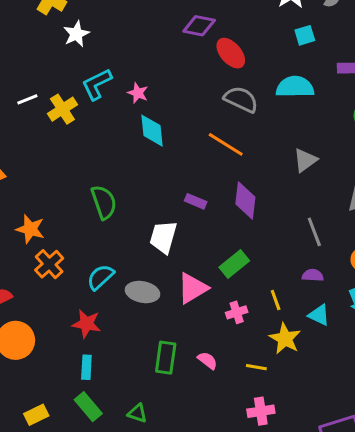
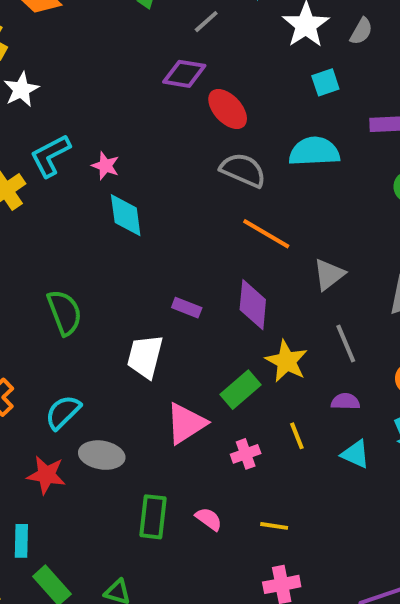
orange line: (226, 144) -> (266, 234), moved
gray triangle: (305, 160) -> (329, 274), moved
gray ellipse: (142, 292) -> (102, 455), moved
yellow star: (285, 339) -> (287, 361), moved
cyan rectangle: (86, 367) -> (21, 541), moved

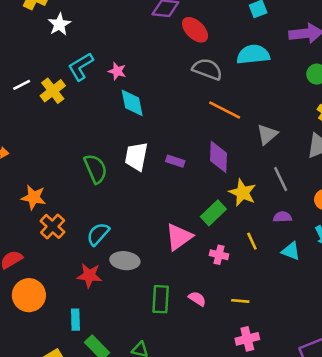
white trapezoid: (145, 356) -> (136, 156), moved
pink cross: (246, 454) -> (219, 255), turned 36

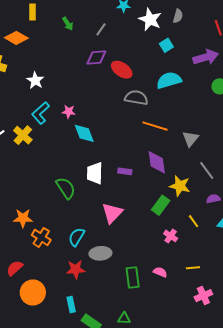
white star: (59, 24) -> (35, 80), moved
pink triangle: (179, 237) -> (112, 213), moved
pink cross: (219, 255) -> (171, 236), turned 32

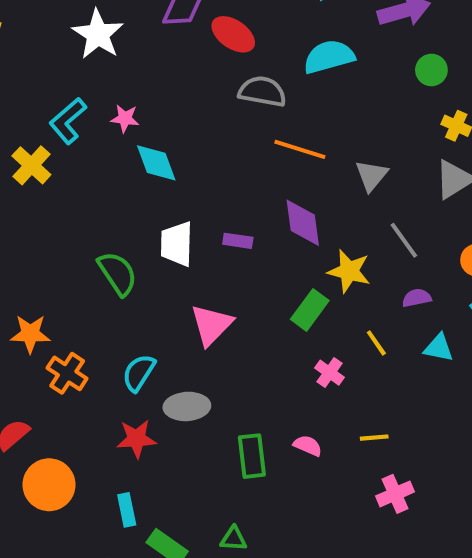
white star: (35, 80) -> (98, 34), moved, size x1.4

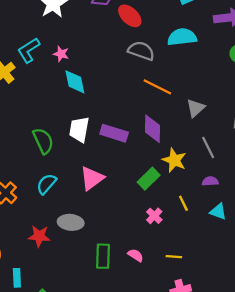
purple rectangle: (238, 241) -> (114, 133), size x1.6
cyan semicircle: (139, 373) -> (46, 184), moved
cyan rectangle: (127, 510) -> (17, 278), moved

